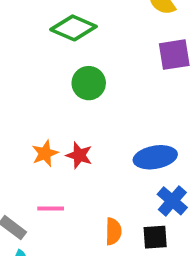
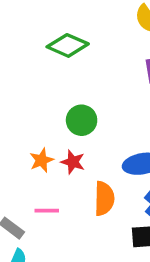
green circle: (89, 83) -> (82, 120), moved
orange semicircle: (113, 231) -> (104, 198), moved, size x1.4

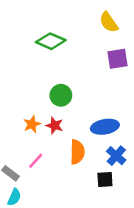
pink line: (47, 211) -> (36, 161), turned -48

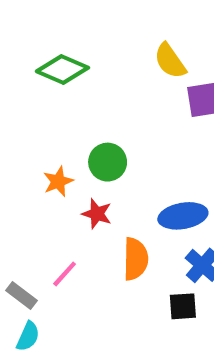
yellow semicircle: (109, 22) -> (170, 61), moved
green diamond: (51, 41) -> (62, 70), moved
orange star: (32, 124) -> (58, 181), moved

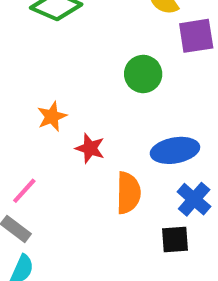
green circle: (108, 162) -> (143, 74), moved
pink line: (65, 274) -> (24, 191), moved

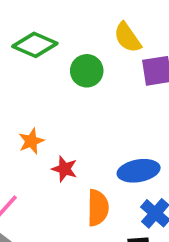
green circle: (143, 74) -> (87, 71), moved

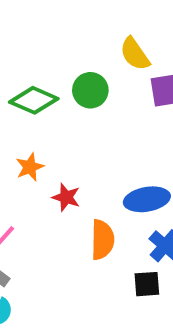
green diamond: (35, 45) -> (34, 100), moved

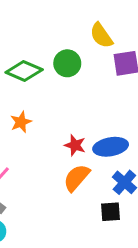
red star: (66, 197) -> (75, 145), moved
orange semicircle: (102, 240) -> (77, 178), turned -140

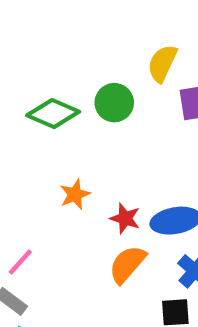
yellow semicircle: (101, 35) -> (162, 63), turned 60
orange star: (21, 122) -> (75, 194), moved

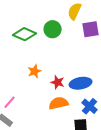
orange semicircle: (127, 264) -> (59, 103), turned 36

